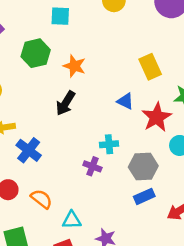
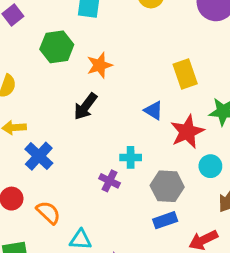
orange star: (74, 66) -> (99, 65), turned 30

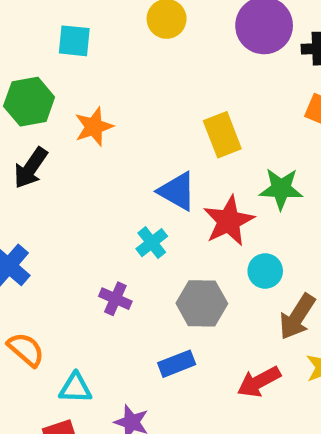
black arrow: (85, 106) -> (31, 168), moved
blue triangle: (154, 110) -> (177, 191), size x1.4
cyan cross: (131, 157) -> (152, 243), moved, turned -36
blue rectangle: (165, 220) -> (177, 364), moved

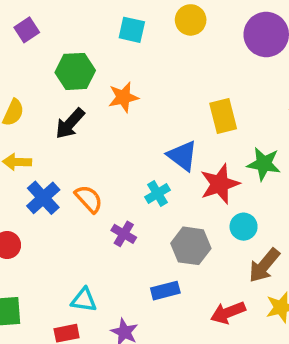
cyan square: (74, 41) -> (132, 30), moved
orange semicircle: (26, 349) -> (89, 199), moved

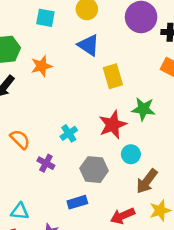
blue triangle: (182, 156) -> (89, 45), moved

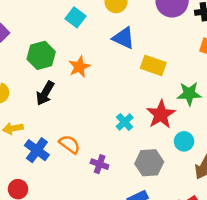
cyan square: (45, 18) -> (76, 17), turned 36
yellow rectangle: (113, 76) -> (153, 65), turned -45
cyan cross: (69, 133) -> (125, 122), moved

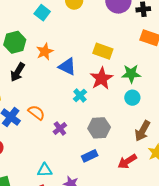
blue triangle: (124, 38) -> (67, 67), moved
red star: (161, 114) -> (101, 78), moved
cyan circle: (184, 141) -> (132, 98), moved
purple cross: (100, 164) -> (60, 128), turned 32

